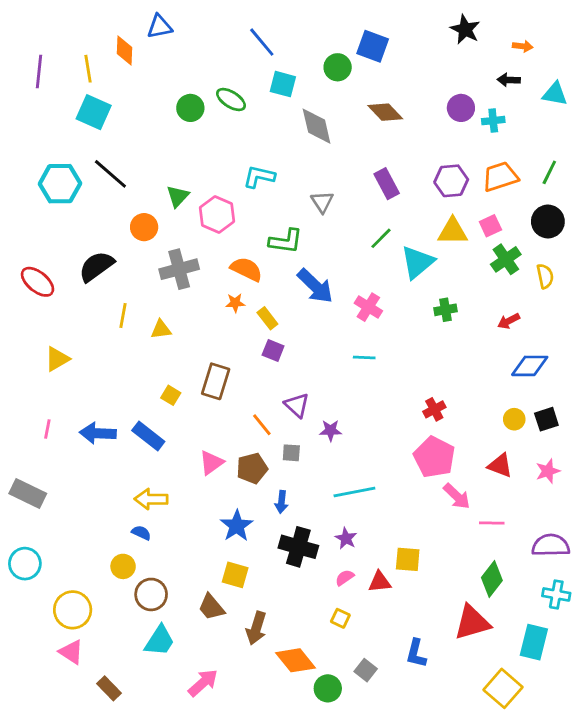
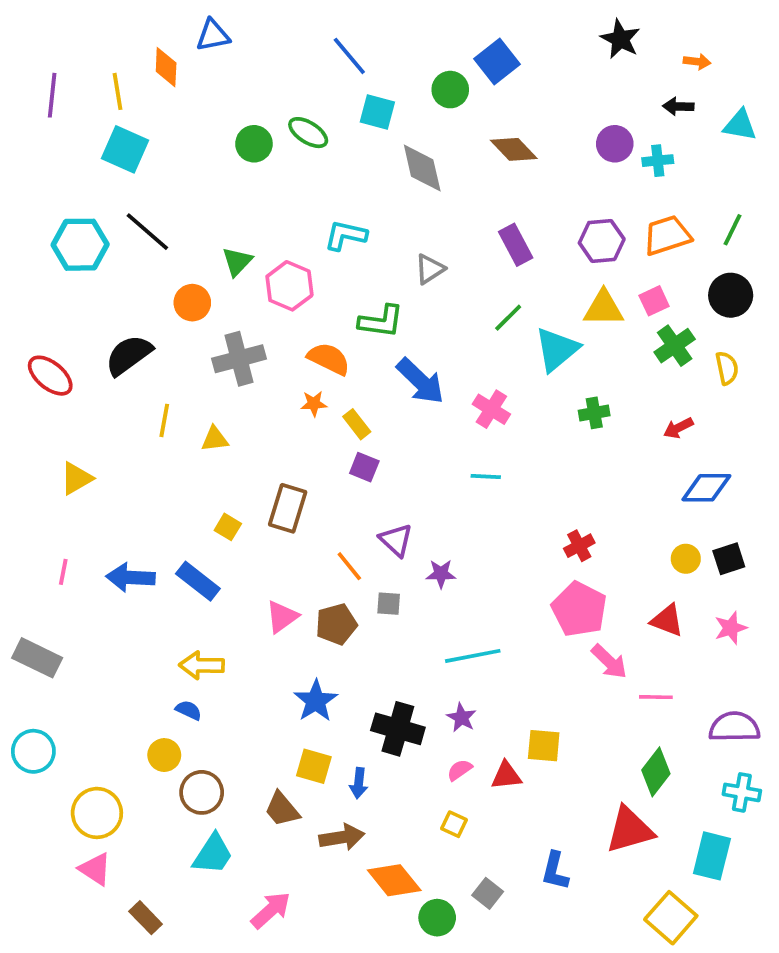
blue square: (373, 46) -> (497, 62), turned 32
gray triangle: (322, 202) -> (430, 269), turned 30
blue arrow: (281, 502) -> (359, 783), moved
brown arrow: (256, 628) -> (342, 837), turned -116

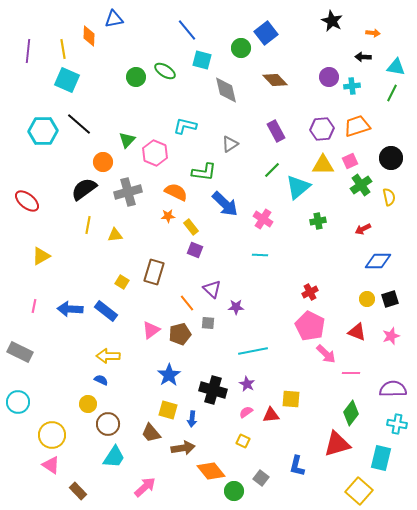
green line: (733, 230) -> (392, 93), moved
black semicircle: (129, 355) -> (84, 189), moved

